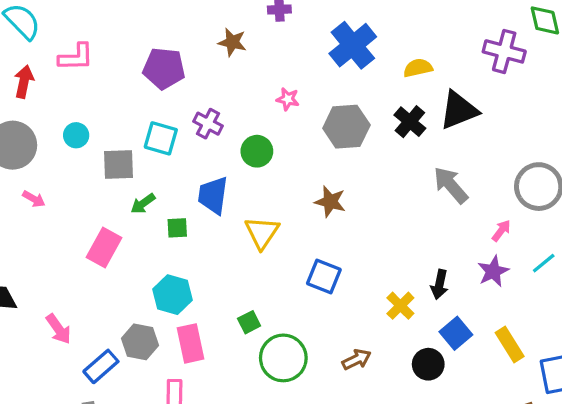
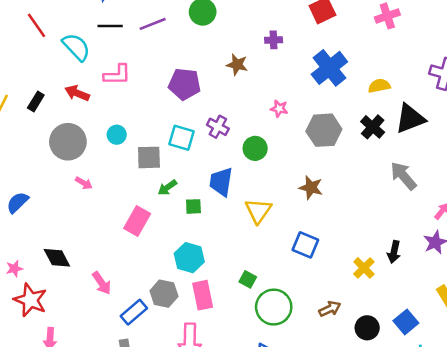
red arrow: (24, 82) -> (77, 93), turned -80
green square: (249, 322) -> (248, 279), turned -35
blue square: (456, 333) -> (406, 322), moved
black circle: (428, 364) -> (367, 328), moved

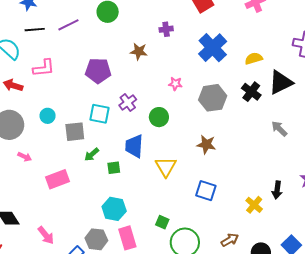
purple cross: (218, 127) -> (128, 102), turned 30
gray arrow: (403, 176) -> (279, 129), size x0.7
pink rectangle: (137, 221) -> (58, 179), moved, turned 45

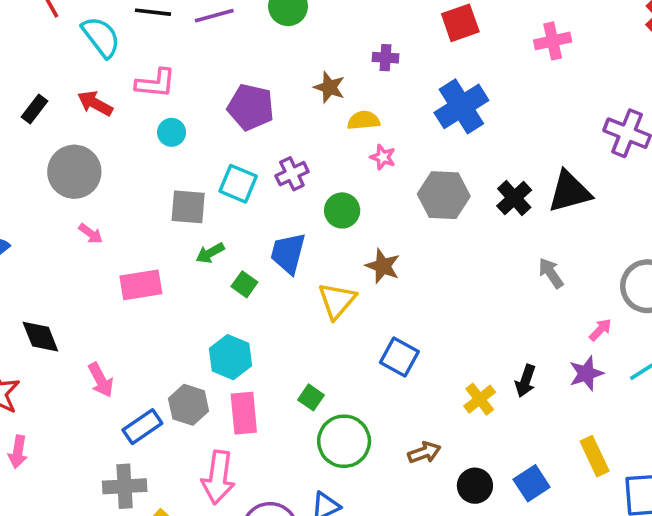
yellow semicircle: (254, 58) -> (364, 120), moved
cyan circle: (48, 116) -> (172, 132), moved
brown star: (206, 144) -> (383, 266), moved
green square: (114, 168) -> (244, 284), turned 32

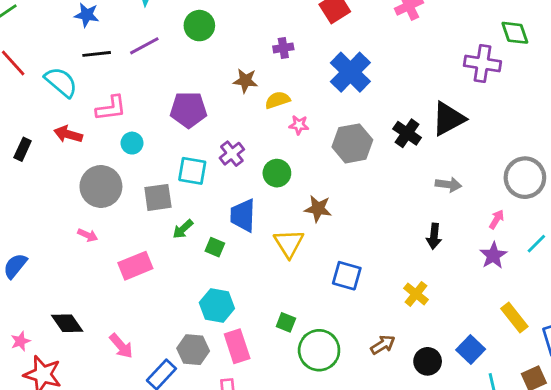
gray circle: (74, 172) -> (101, 186), moved
gray arrow: (551, 273) -> (448, 185), turned 145
black arrow: (525, 381) -> (434, 236), moved

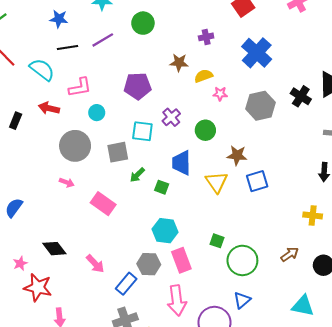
pink rectangle: (135, 266) -> (103, 204), turned 60
blue square: (347, 276) -> (257, 181), moved, turned -30
yellow cross: (416, 294) -> (313, 215), turned -30

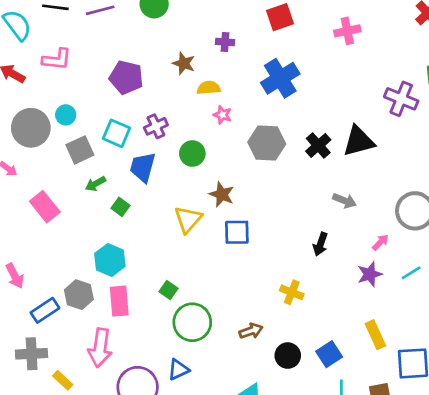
cyan circle: (97, 113) -> (66, 115), moved
gray square: (118, 152) -> (80, 150), turned -30
blue trapezoid: (181, 163) -> (143, 167), moved

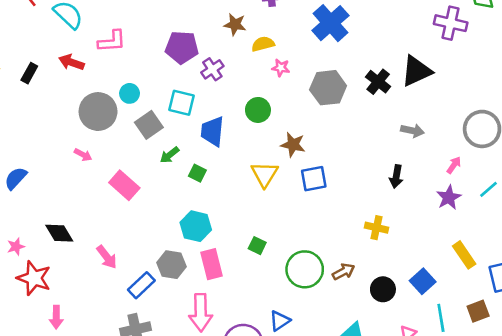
purple cross: (156, 126) -> (212, 69), moved
green circle: (192, 322) -> (305, 269), moved

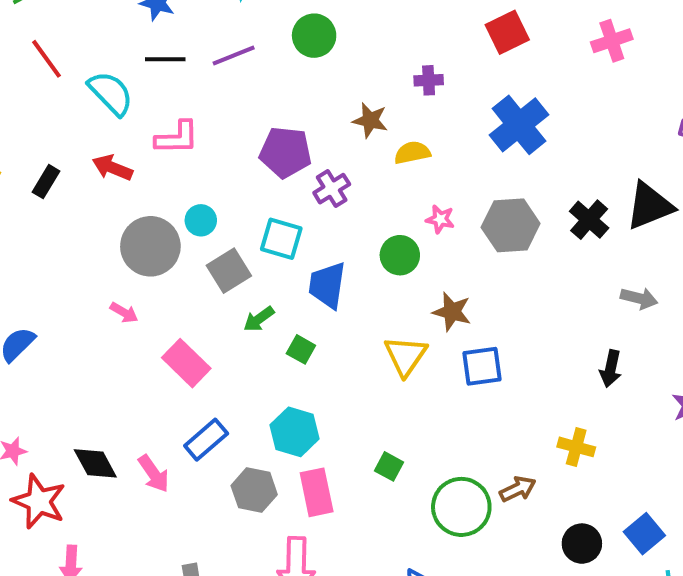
pink star: (281, 68) -> (440, 219), moved
black diamond: (59, 233) -> (95, 463), moved
brown arrow: (343, 272) -> (518, 489), moved
blue rectangle: (141, 285) -> (206, 440), moved

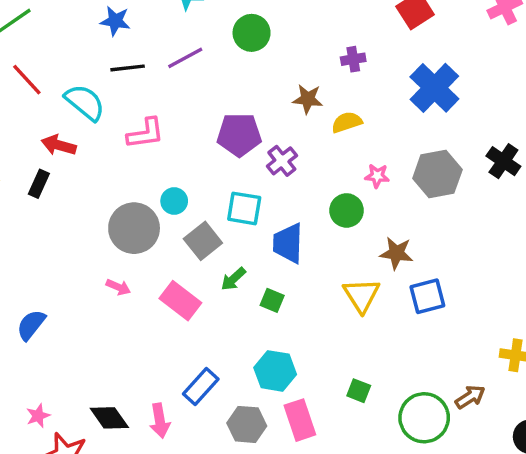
red arrow: (112, 168) -> (59, 145), moved
pink rectangle: (186, 363) -> (180, 301), moved
pink arrow: (154, 474) -> (160, 421), turned 32

